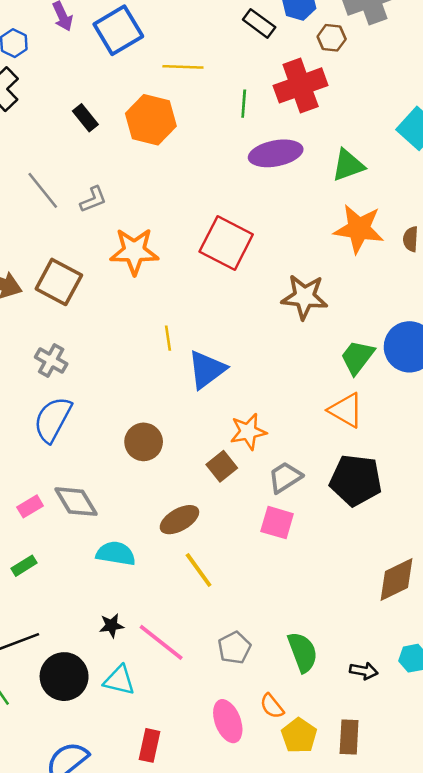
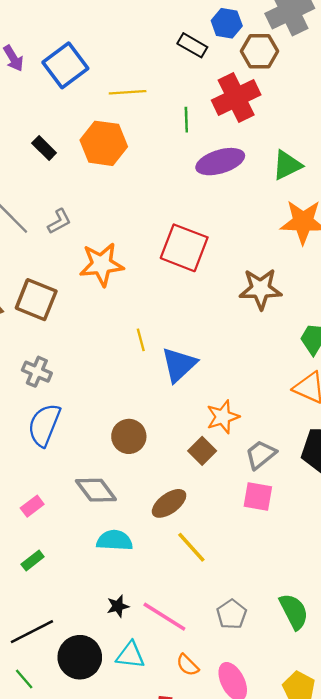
brown hexagon: (332, 38) -> (260, 51), size x1.4
gray diamond: (76, 502) -> (96, 490), moved
orange semicircle: (272, 706) -> (188, 665), moved

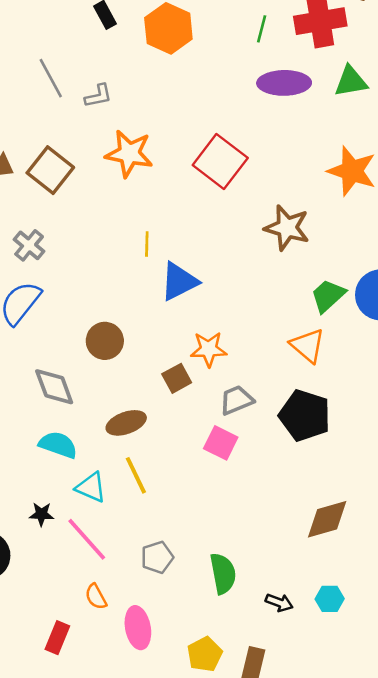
green triangle: (287, 165) -> (351, 81), moved
cyan triangle: (130, 655) -> (91, 487), moved

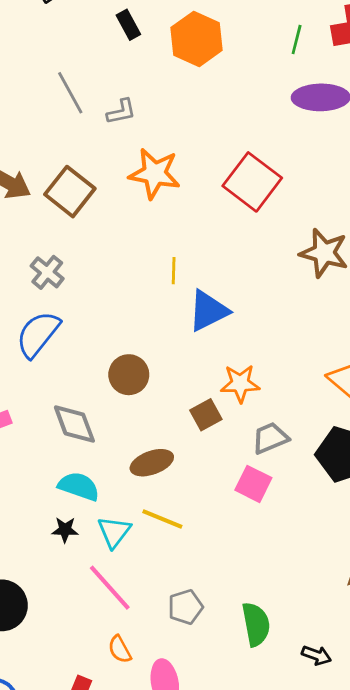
yellow line: (136, 475) -> (162, 519), turned -42
cyan triangle: (91, 487) -> (114, 532), turned 44
black star: (41, 514) -> (65, 530), moved

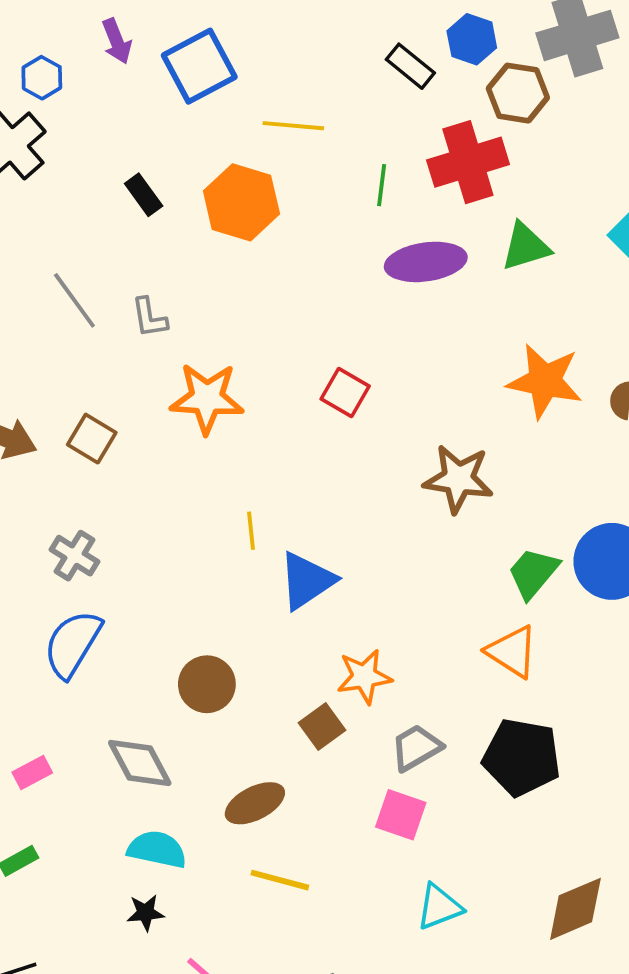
gray L-shape: (121, 112) -> (149, 318), turned 100
red square: (252, 182) -> (345, 392), size x0.6
brown square: (70, 192) -> (92, 439), size x0.7
cyan triangle: (114, 532) -> (439, 907), moved, turned 39

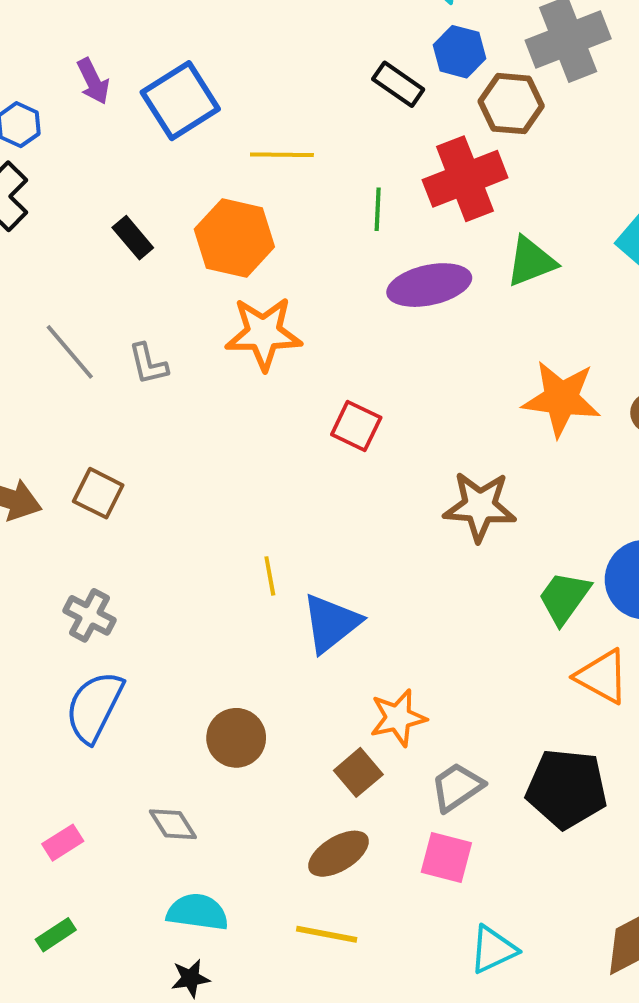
orange star: (207, 398) -> (264, 333), moved
orange triangle: (512, 652) -> (602, 676), moved
gray diamond: (140, 763) -> (173, 824), size x0.7
brown ellipse: (255, 803) -> (338, 854), moved

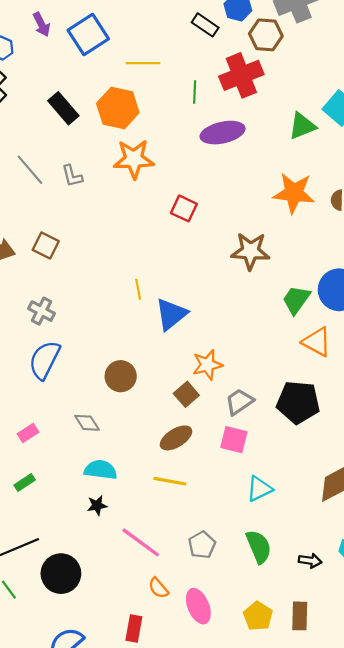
black rectangle: (133, 238) -> (63, 108), size x1.4
green triangle: (531, 261) -> (302, 126), moved

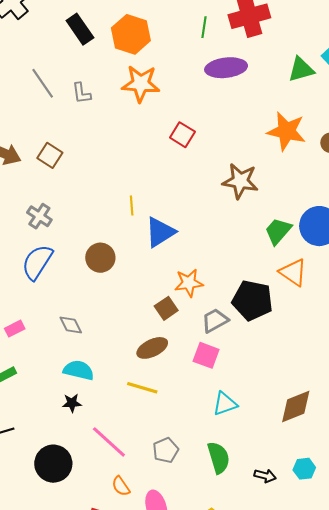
brown circle: (121, 376) -> (100, 258), moved
black pentagon: (298, 402) -> (252, 300), moved
black circle: (61, 574) -> (53, 464), moved

